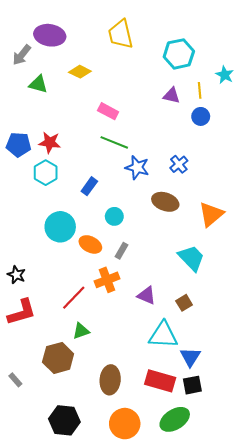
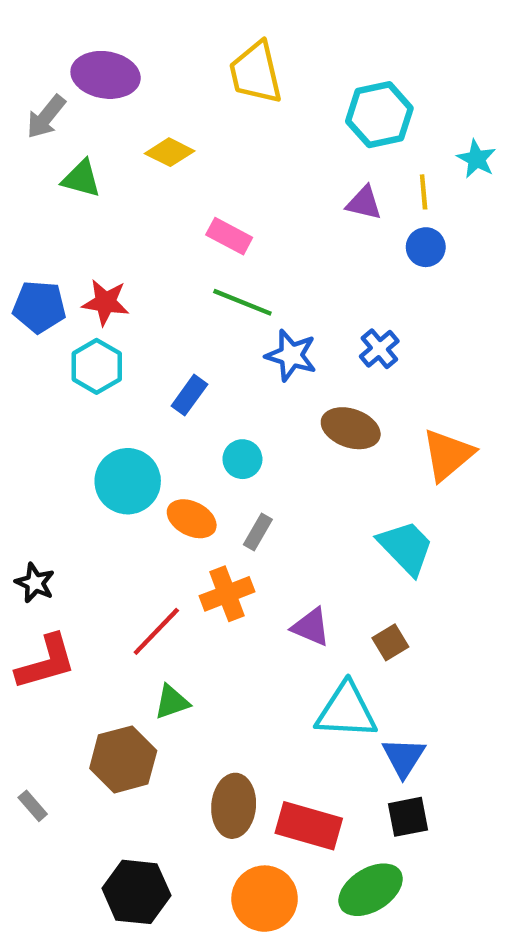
red rectangle: (160, 381) -> (309, 826), moved

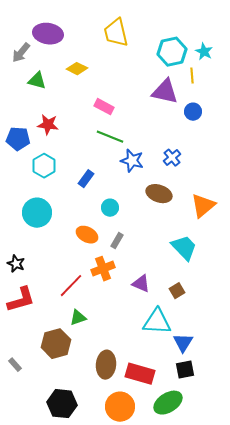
cyan star: (477, 159) -> (204, 52), moved
yellow line: (424, 192) -> (192, 76), moved
purple triangle: (364, 203) -> (165, 92), size x1.6
red star: (106, 302) -> (48, 125), moved
cyan circle: (128, 481) -> (37, 213), moved

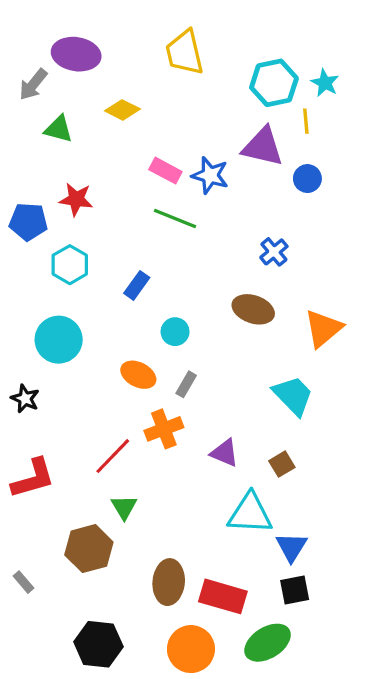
blue star: (132, 161) -> (210, 175), moved
black star: (16, 264) -> (25, 399), moved
green triangle: (78, 318) -> (124, 507), turned -42

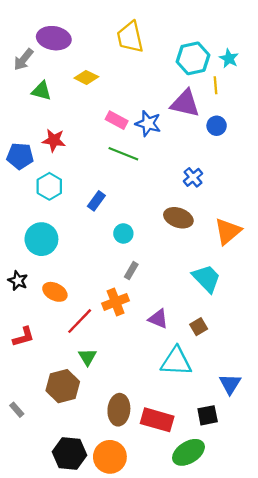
orange ellipse: (138, 375) -> (55, 292), moved
red L-shape: (33, 478) -> (23, 337), size x0.7
blue triangle: (291, 547) -> (230, 384), moved
orange circle: (191, 649) -> (110, 457), moved

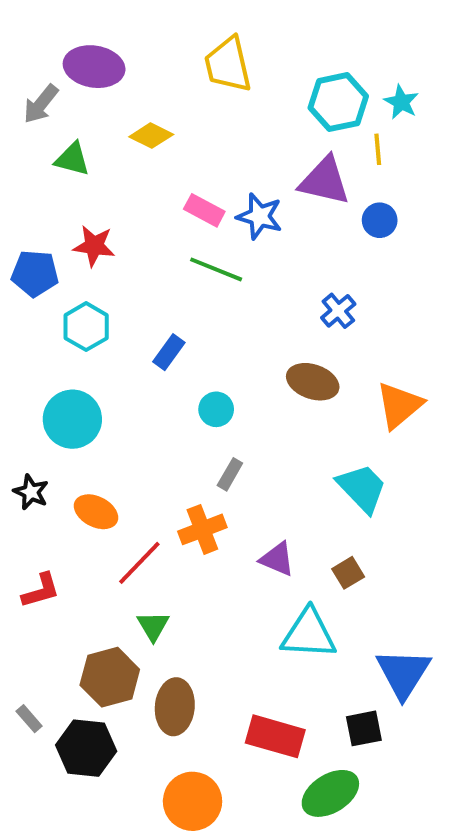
blue triangle: (230, 384) -> (403, 673), size x1.4
brown ellipse: (119, 410) -> (175, 707), moved
black hexagon: (70, 453) -> (86, 748), moved

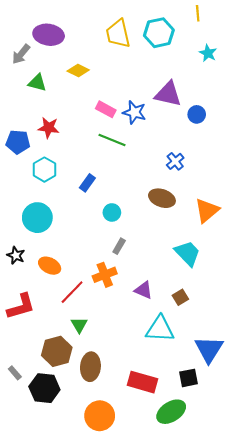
cyan hexagon: (338, 102) -> (159, 33), moved
yellow line: (378, 149) -> (198, 13), moved
red L-shape: (41, 591) -> (21, 306), size x1.4

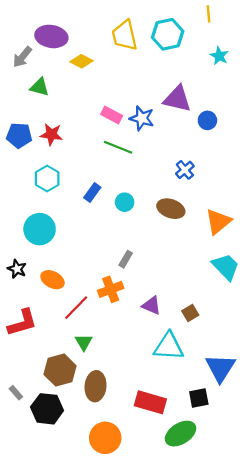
yellow diamond: (78, 70) -> (82, 61), moved
blue pentagon: (18, 142) -> (19, 135), moved
cyan circle: (112, 212) -> (125, 202), moved
cyan trapezoid: (187, 253) -> (226, 267), moved

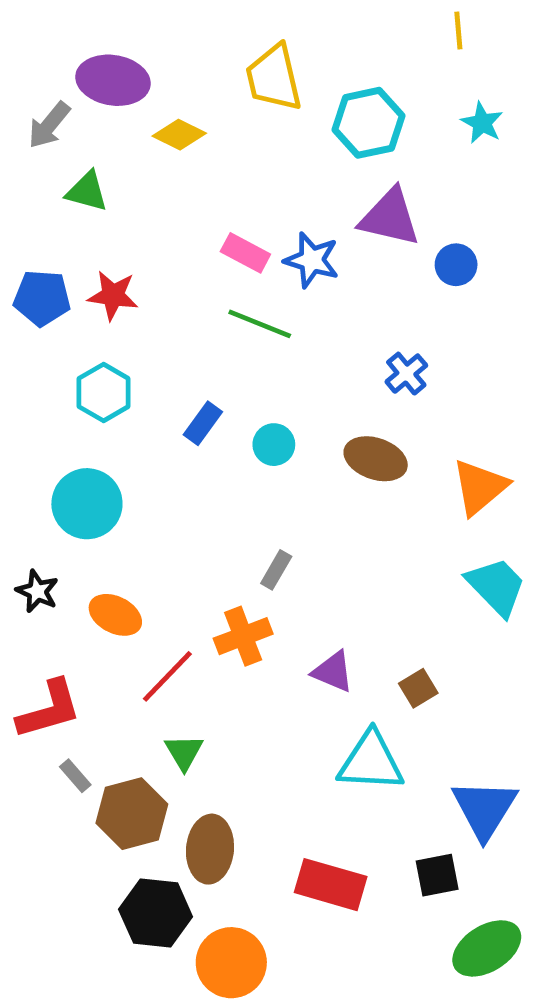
cyan hexagon: (168, 34) -> (368, 123), moved
gray rectangle: (16, 393) -> (75, 776), moved
black hexagon: (47, 409) -> (156, 913), moved
green ellipse: (181, 434) -> (487, 948), moved

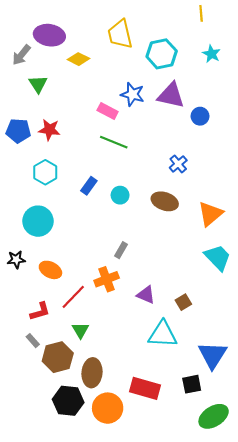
green triangle: (87, 191) -> (38, 84), turned 42
blue star: (312, 260) -> (133, 94), moved
black star: (37, 591) -> (16, 260), turned -30
red L-shape: (49, 710) -> (40, 311), moved, size x0.7
orange circle: (231, 963) -> (108, 408), moved

